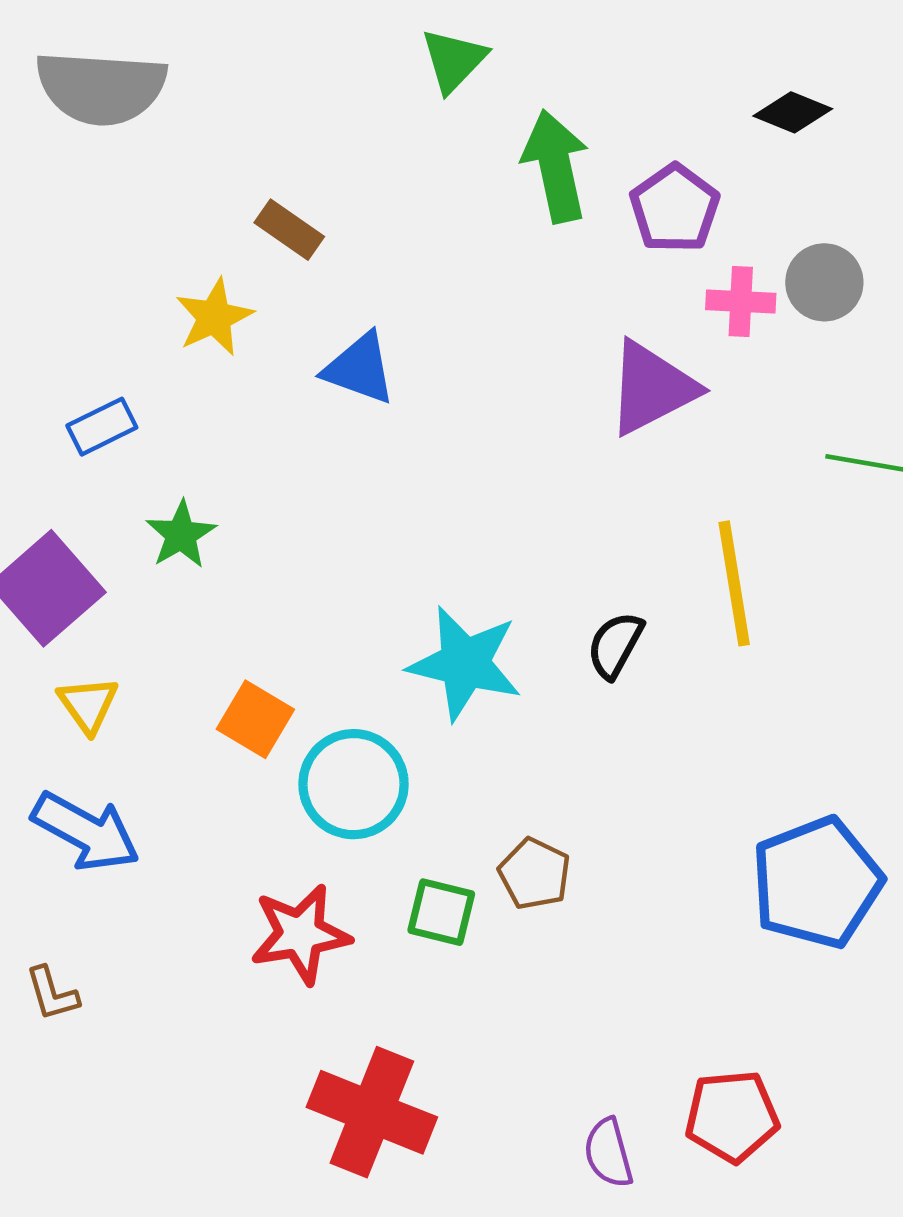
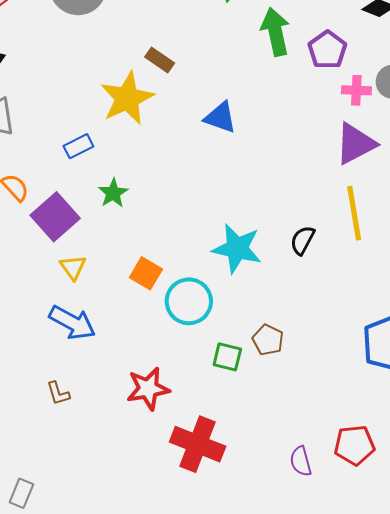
yellow star: (214, 317) -> (127, 98), size x1.6
blue triangle: (359, 369) -> (220, 117), moved
purple triangle: (652, 388) -> (355, 144), moved
red star: (300, 934) -> (148, 389), moved

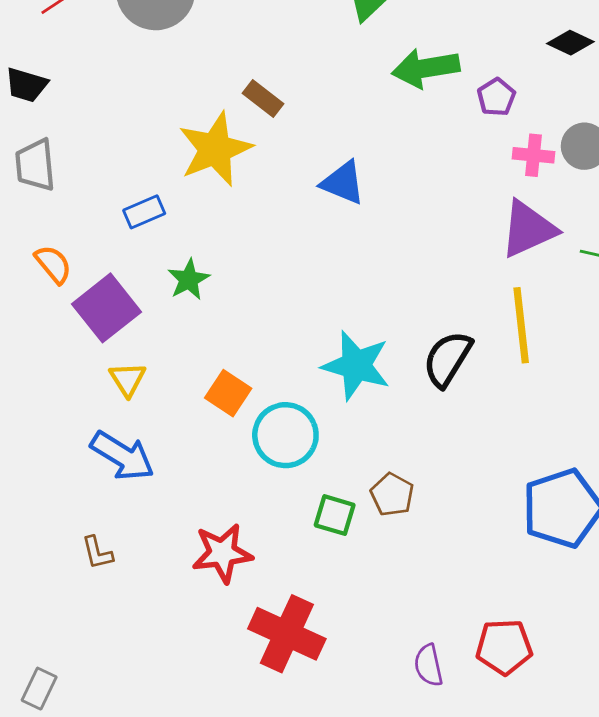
green arrow: (275, 32) -> (426, 68), turned -90
purple pentagon: (327, 50) -> (496, 97), size x0.7
black semicircle: (302, 240) -> (448, 359), size x1.4

